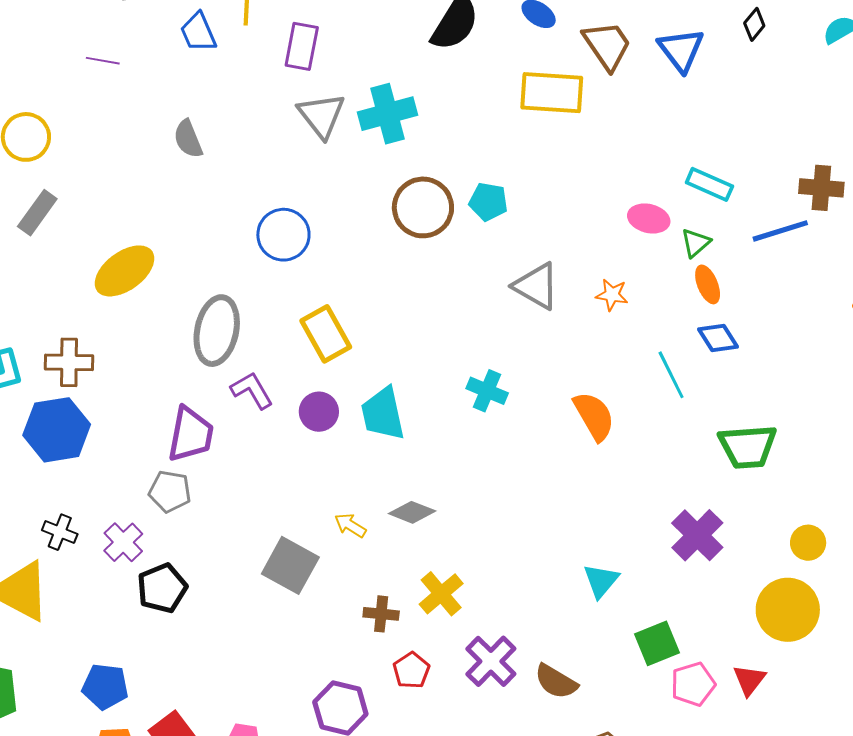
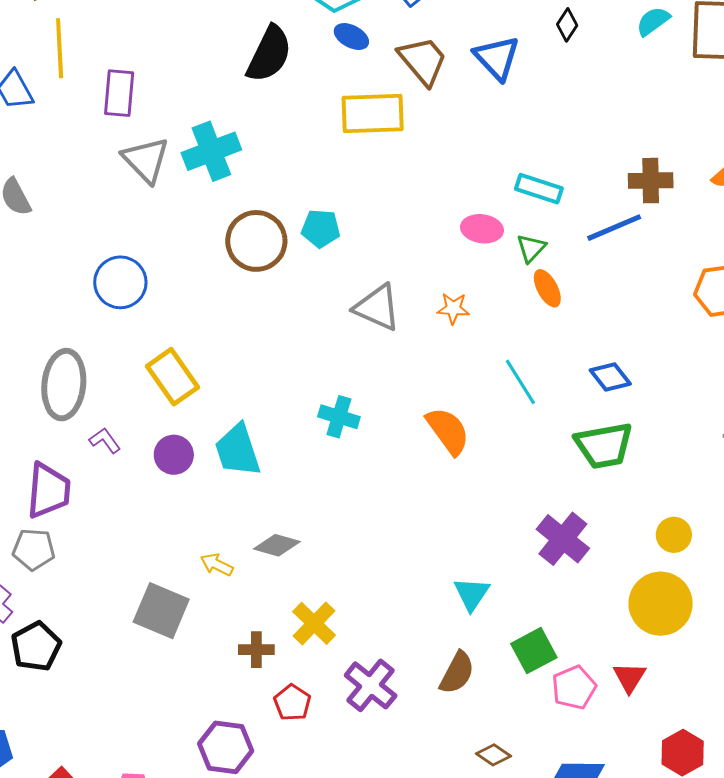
blue diamond: (718, 338) -> (610, 377), moved
purple L-shape: (252, 390) -> (105, 440), size x0.7
brown semicircle: (556, 682) -> (457, 673), moved, turned -87

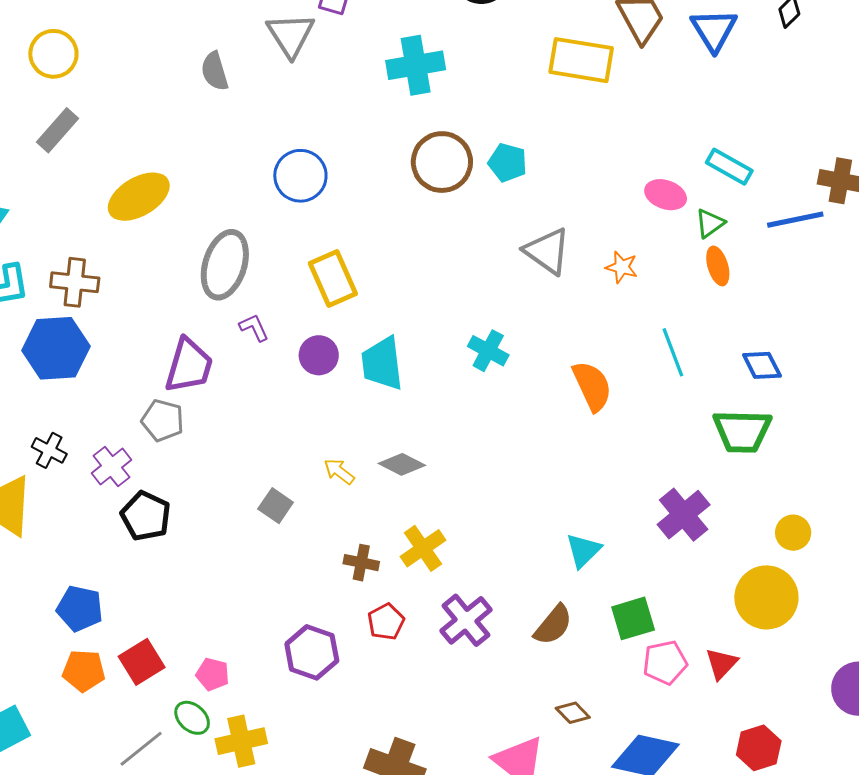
gray triangle: (146, 160) -> (291, 35), moved
gray square: (161, 611) -> (276, 506), size x0.6
black pentagon: (36, 646) -> (146, 516), turned -30

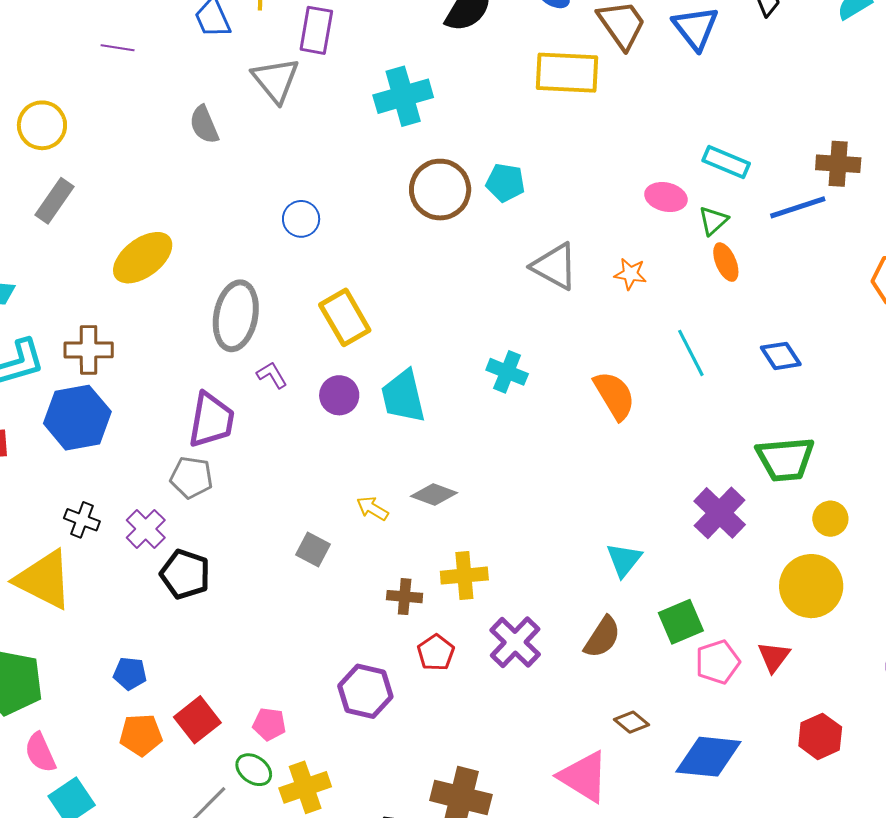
blue circle: (300, 176) -> (301, 219), size x0.7
green trapezoid: (742, 431) -> (785, 459), moved
yellow cross: (423, 548) -> (464, 576), turned 36
blue pentagon: (80, 608) -> (130, 673), size x0.7

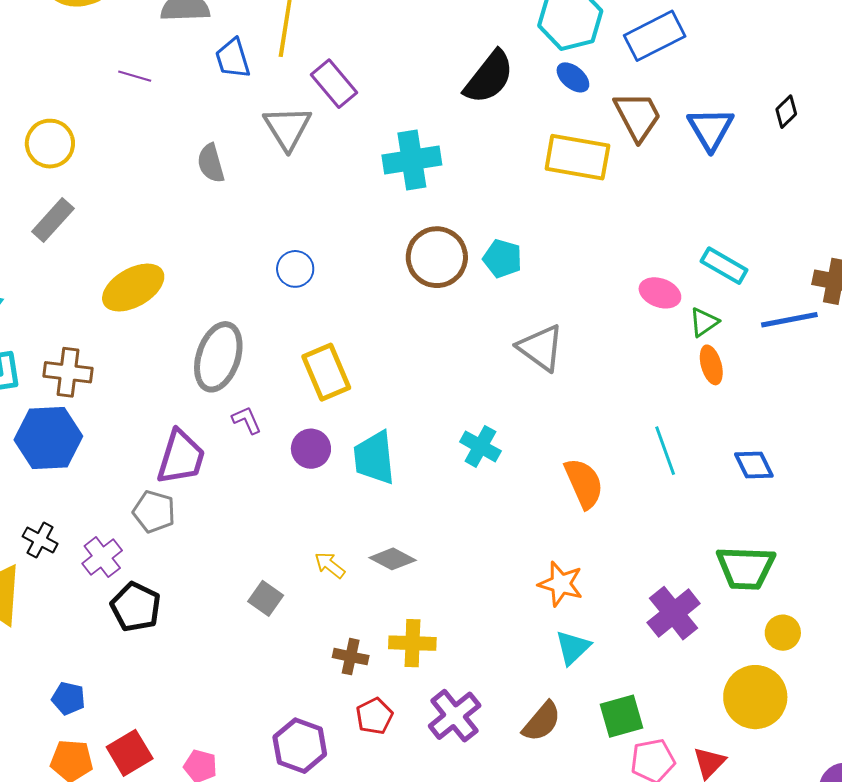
purple rectangle: (316, 30) -> (334, 84), turned -57
orange star: (630, 274) -> (561, 584), moved, size x1.4

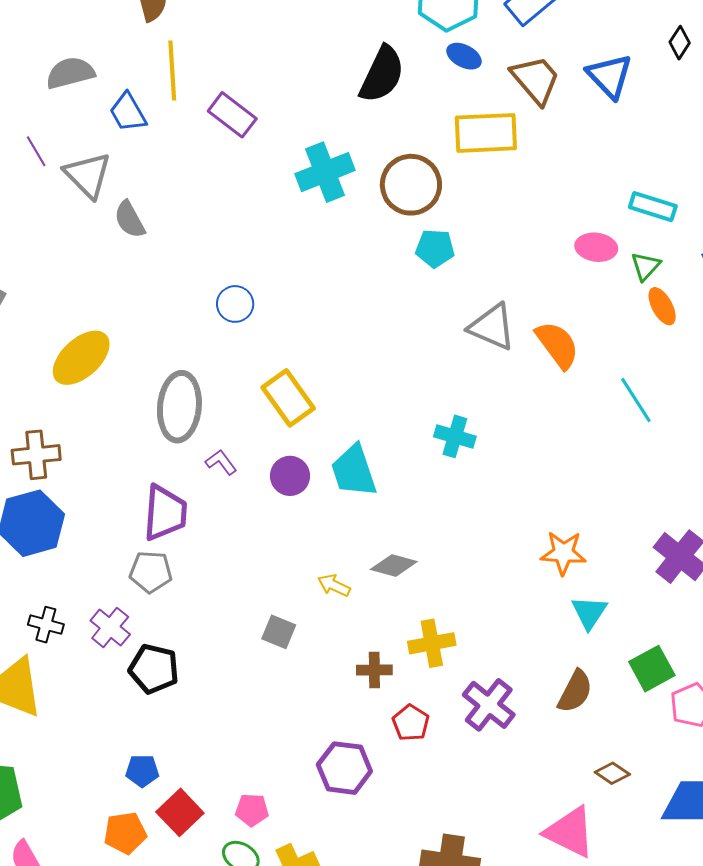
purple line: (135, 76) -> (36, 151), turned 56
gray triangle: (287, 128) -> (88, 175), moved
brown circle: (437, 257) -> (411, 185), moved
orange semicircle: (584, 483) -> (557, 345), moved
blue pentagon: (68, 698) -> (142, 771), moved

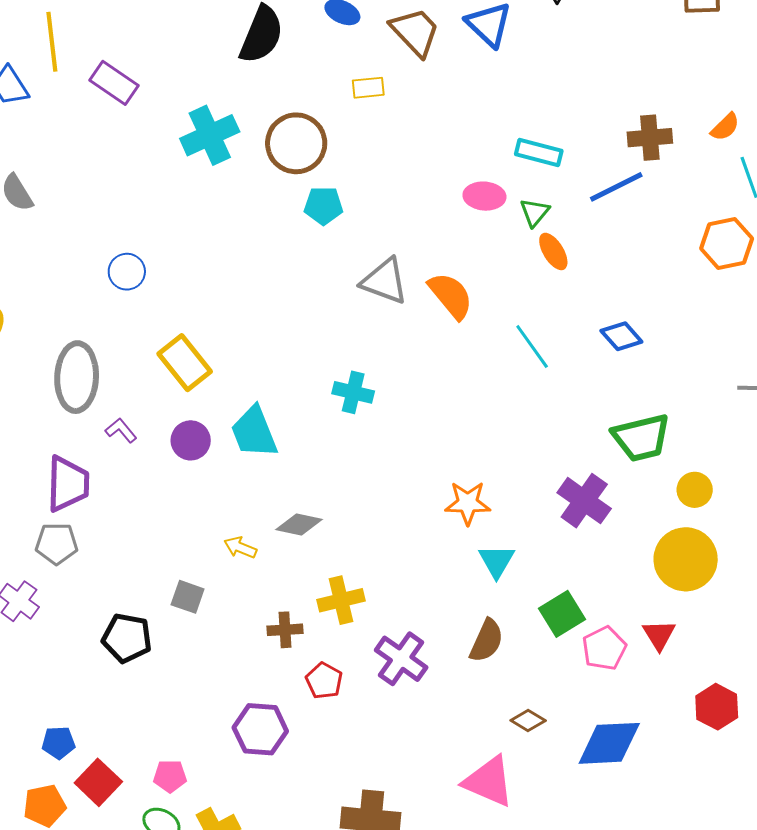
yellow rectangle: (486, 133) -> (368, 88), size x0.5
black pentagon: (154, 669) -> (127, 638), moved

